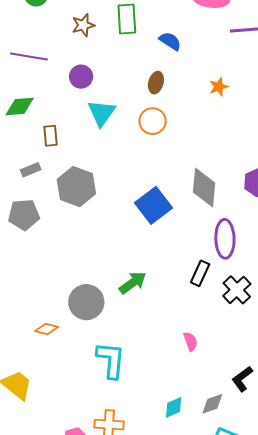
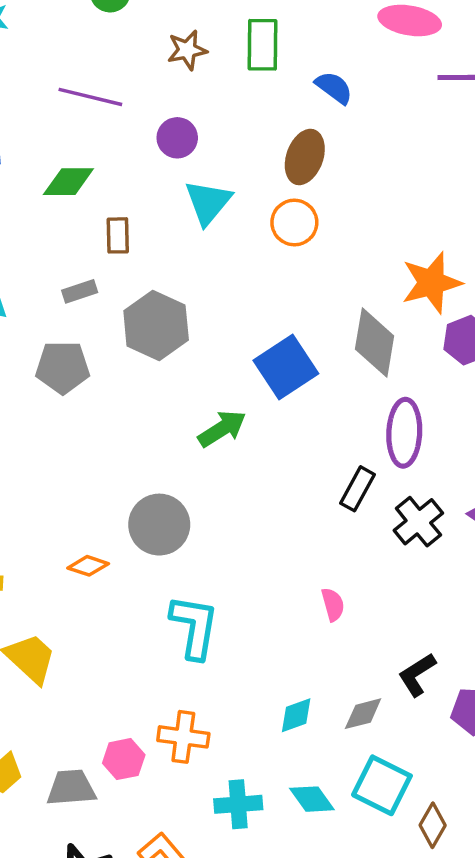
brown ellipse: (156, 83) -> (305, 157), size x1.4
orange star: (219, 87) -> (431, 283), moved, size x1.8
green arrow: (133, 283) -> (222, 429), moved

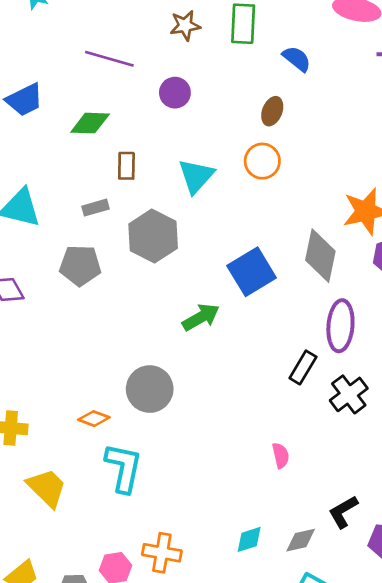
brown ellipse: (305, 157) -> (272, 111), size x0.7
cyan triangle: (208, 202) -> (196, 176), moved
cyan L-shape: (194, 627) -> (124, 468), moved

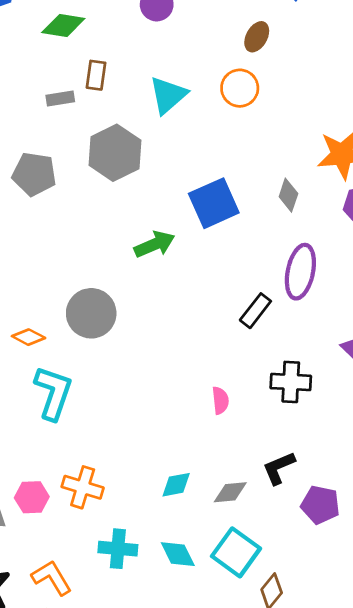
gray rectangle: (96, 208) -> (60, 99), moved
gray diamond: (320, 256) -> (288, 195), size x0.6
black cross: (349, 394) -> (291, 382), moved, turned 33

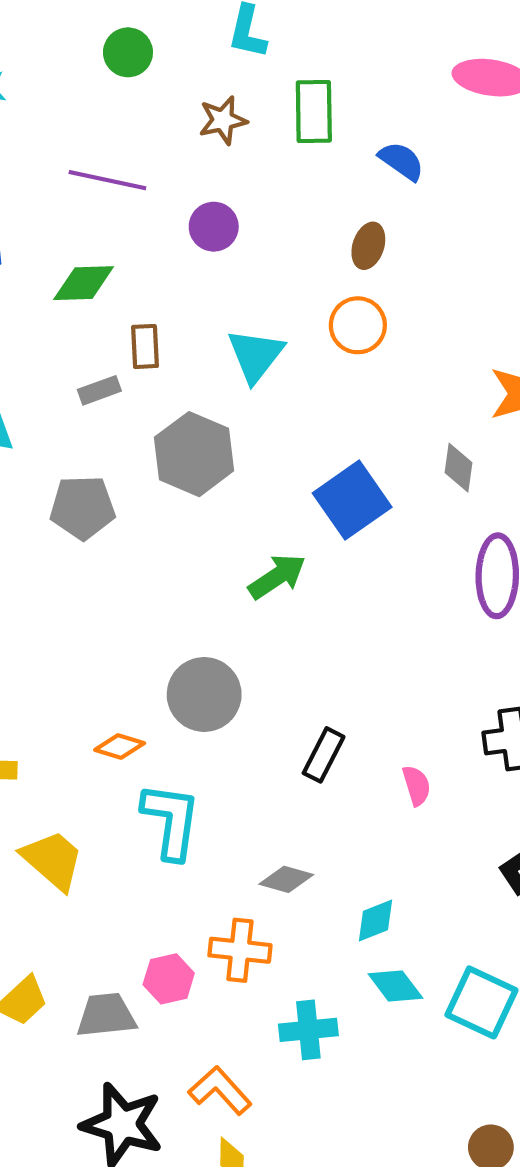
black rectangle: (255, 311) -> (324, 755), moved
gray diamond: (230, 492) -> (286, 879), moved, turned 32
cyan diamond: (178, 554) -> (395, 986), moved

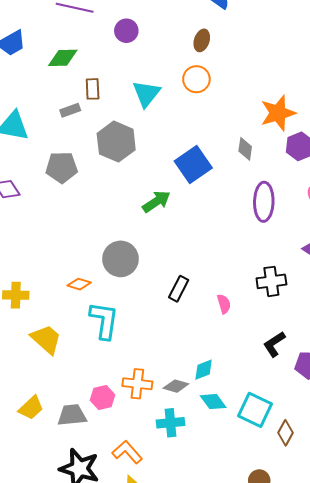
gray diamond: (286, 879) -> (176, 386), moved

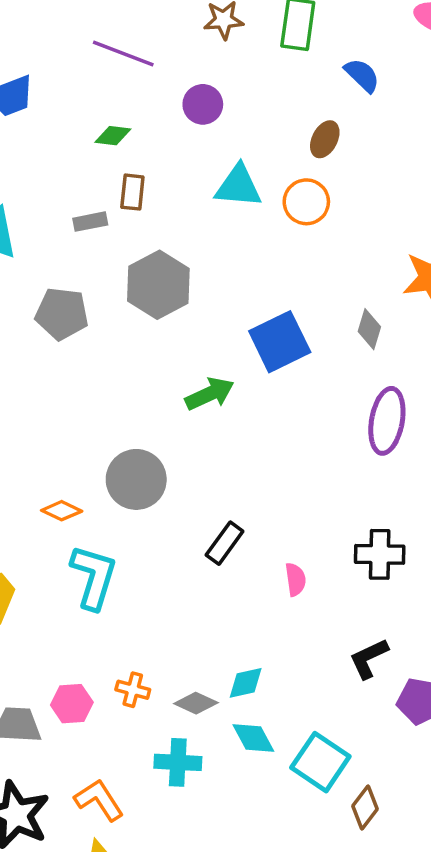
green diamond: (63, 58) -> (113, 136), moved, size x0.7
cyan triangle: (146, 94) -> (238, 186), moved, turned 48
orange cross: (137, 384) -> (133, 690), size x0.7

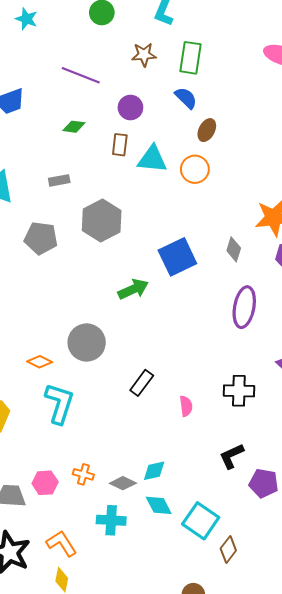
blue semicircle: (362, 75) -> (186, 98), moved
brown rectangle: (132, 192) -> (120, 145), moved

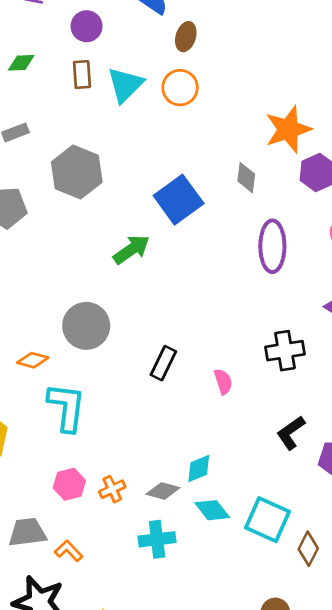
cyan triangle: (152, 159) -> (125, 85), turned -40
orange cross: (83, 474) -> (112, 489), turned -30
pink hexagon: (45, 483) -> (69, 484), moved
orange L-shape: (62, 543) -> (69, 551), moved, size x0.7

